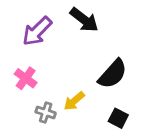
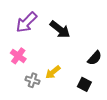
black arrow: (84, 20) -> (60, 29), moved
black semicircle: (113, 74) -> (95, 58), moved, size x0.7

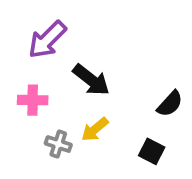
black arrow: (60, 29) -> (91, 80), moved
pink cross: (18, 56) -> (33, 100), turned -35

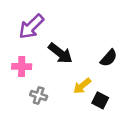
black semicircle: (170, 104) -> (109, 58), moved
yellow arrow: (95, 129) -> (82, 86), moved

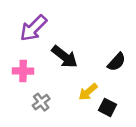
gray cross: (39, 96) -> (41, 102), turned 35

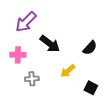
gray cross: (41, 102) -> (32, 79), turned 32
black square: (107, 107) -> (91, 88), moved

